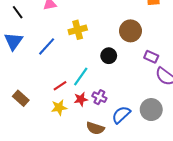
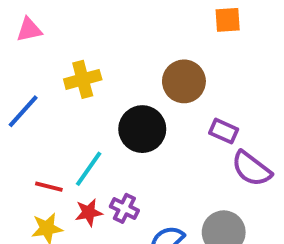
black circle: (109, 56) -> (142, 129), size x1.5
red line: (60, 86) -> (49, 187), turned 48

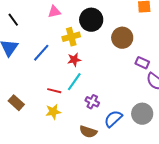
pink triangle: (29, 30) -> (54, 12), moved
black circle: (142, 129) -> (91, 20), moved
red star: (89, 212) -> (74, 60), moved

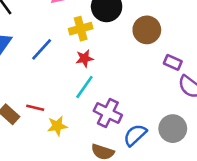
red line: (54, 91) -> (35, 108), moved
purple cross: (92, 102) -> (108, 113), size x1.5

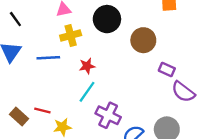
yellow cross: (81, 29) -> (71, 35), moved
blue line: (42, 49) -> (48, 58), turned 45

